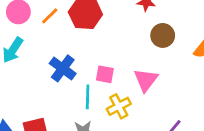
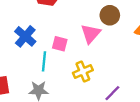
pink triangle: (146, 80) -> (91, 34), moved
yellow cross: (119, 106) -> (83, 71), moved

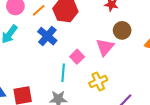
blue cross: (25, 36) -> (47, 36), moved
pink square: (60, 44) -> (77, 57), turned 32

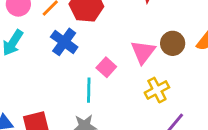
brown circle: (122, 30) -> (173, 43), moved
yellow cross: (98, 82) -> (157, 90), moved

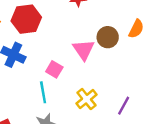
yellow cross: (157, 90) -> (86, 99), moved

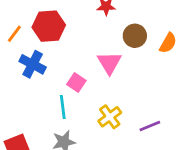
brown circle: (108, 37) -> (135, 36), moved
purple line: (124, 106) -> (150, 126), turned 36

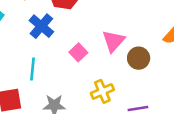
brown circle: (135, 36) -> (139, 58), moved
cyan line: (63, 107) -> (33, 69), moved

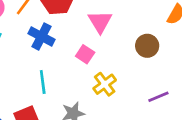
pink triangle: (113, 41) -> (100, 22), moved
yellow cross: (102, 91) -> (105, 84), moved

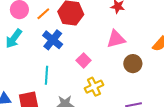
pink triangle: (100, 22) -> (116, 39), moved, turned 36

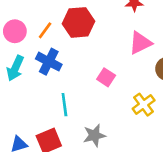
blue cross: (53, 40) -> (49, 62), moved
yellow cross: (94, 87) -> (144, 105), moved

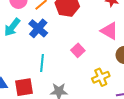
pink triangle: (140, 43) -> (109, 31), turned 42

